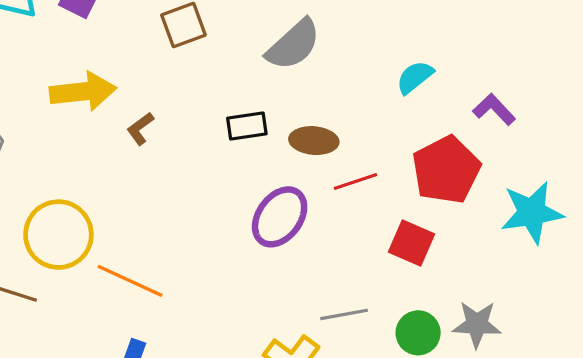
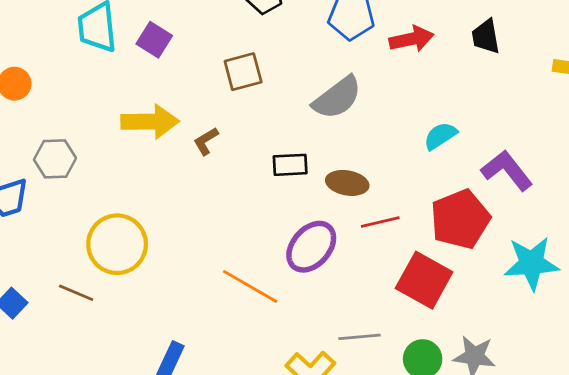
purple L-shape: (494, 109) -> (507, 170), size x1.4
brown L-shape: (140, 129) -> (206, 141), moved
red square: (411, 243) -> (424, 280), size x1.4
orange line: (130, 281) -> (250, 286), moved

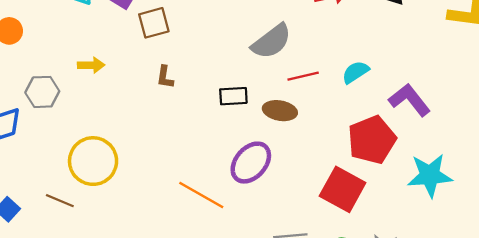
brown square: (243, 72) -> (154, 23), moved
yellow arrow: (150, 122) -> (91, 65), moved, size x0.6
brown L-shape: (206, 141) -> (165, 77), turned -50
red line: (380, 222) -> (303, 76), moved

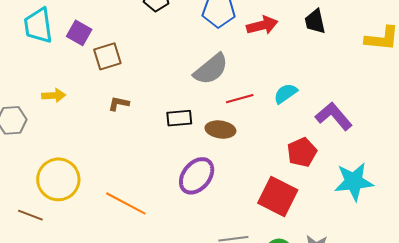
brown L-shape: (165, 77) -> (119, 104), turned 95
red pentagon: (372, 140) -> (302, 152), size x0.7
orange line: (201, 195) -> (126, 203), moved

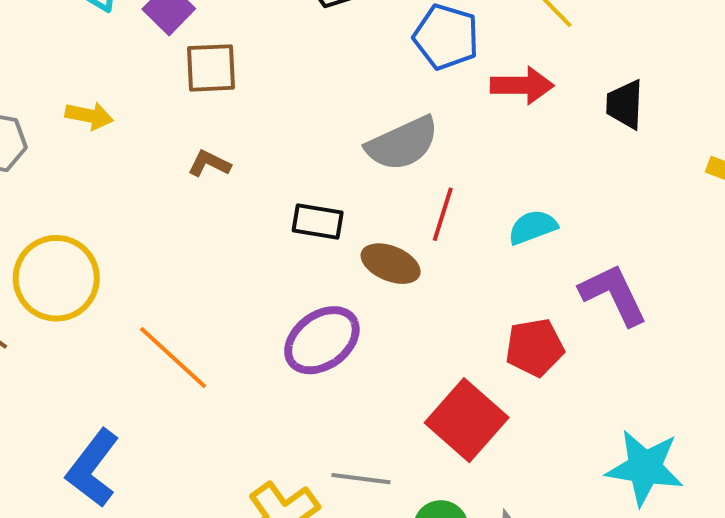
red line: (240, 99) -> (443, 214), turned -72
cyan star: (354, 182) -> (645, 468), moved

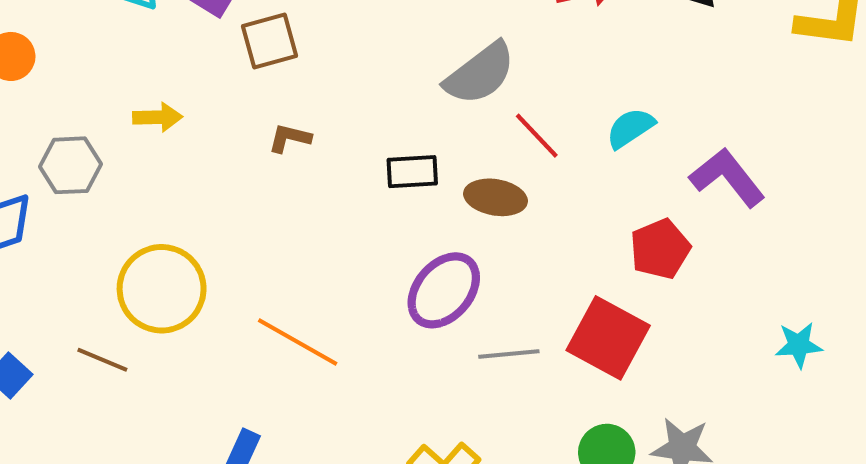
red line: (443, 214) -> (537, 136), turned -48
cyan star: (645, 468) -> (799, 345), size x0.6
gray line: (361, 479) -> (509, 354), moved

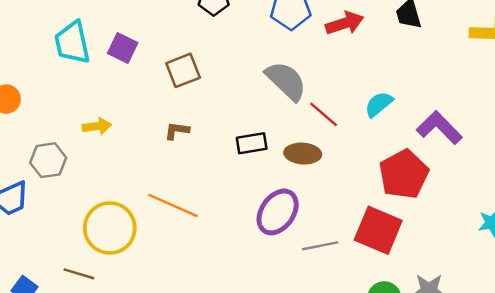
brown square: (270, 41) -> (183, 70), moved
gray semicircle: (480, 74) -> (286, 81), turned -93
red pentagon: (660, 249) -> (404, 174), size x1.4
orange line: (298, 342) -> (173, 205), moved

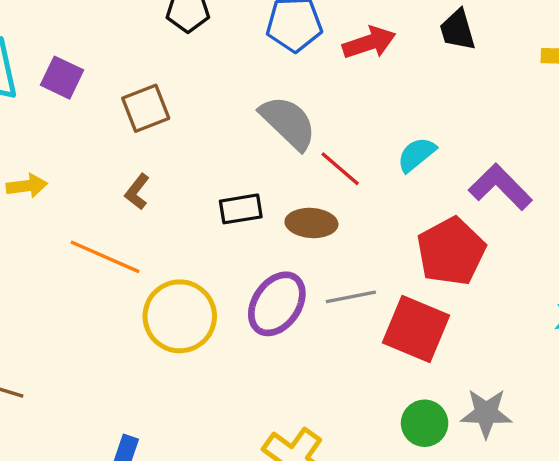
brown L-shape: (177, 131) -> (137, 192), turned -60
orange line: (173, 205) -> (105, 257), moved
yellow circle: (110, 228) -> (180, 316), moved
gray line: (320, 246) -> (351, 297), moved

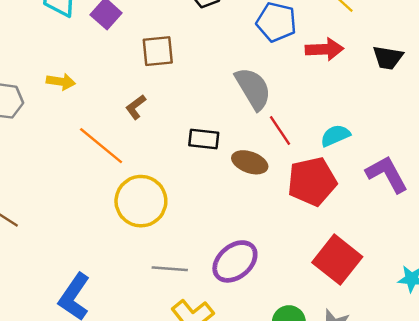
black trapezoid: (458, 30) -> (388, 58), turned -80
red pentagon: (451, 251) -> (312, 181), moved
gray line: (351, 297) -> (170, 269), moved
purple ellipse: (277, 304) -> (235, 261), moved
red square: (416, 329) -> (337, 260), moved

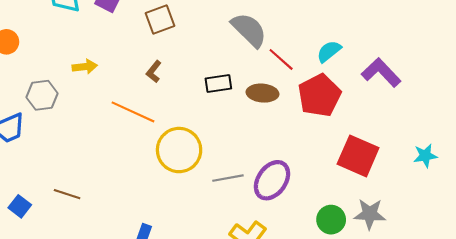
gray line: (170, 269) -> (228, 178), moved

